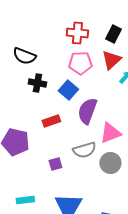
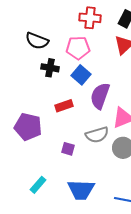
pink pentagon: (80, 63) -> (78, 48), moved
purple square: (55, 164) -> (68, 149), turned 32
cyan rectangle: (25, 200) -> (38, 185), turned -42

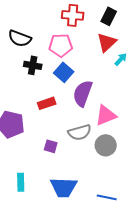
cyan rectangle: (38, 185) -> (21, 182), turned -42

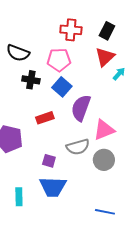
blue trapezoid: (64, 187) -> (53, 187), moved

